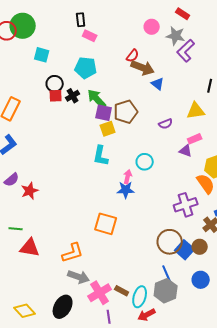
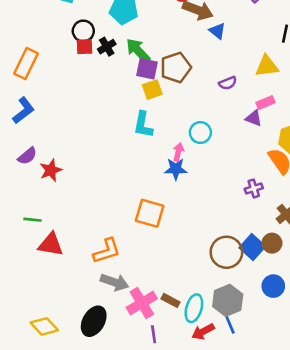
purple cross: (186, 205) -> (254, 188), size x0.6
brown circle: (170, 242) -> (226, 252), moved
blue line: (167, 274) -> (229, 323), moved

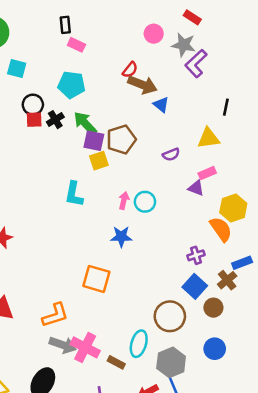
cyan L-shape: (143, 125) -> (74, 194), moved
pink arrow: (178, 152) -> (124, 200), moved
blue square: (252, 247) -> (195, 286), moved
pink cross: (142, 303) -> (85, 347), moved, turned -32
cyan ellipse: (194, 308) -> (139, 344), moved

